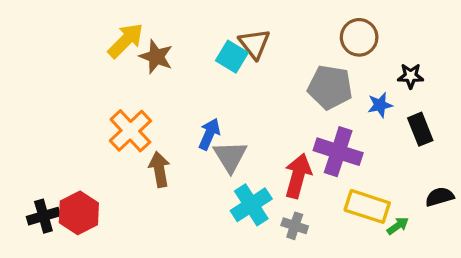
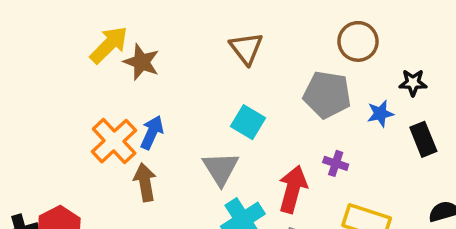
cyan square: (232, 57) -> (248, 122), moved
blue arrow: (209, 134) -> (152, 132), moved
purple cross: (338, 152) -> (336, 163), size x0.5

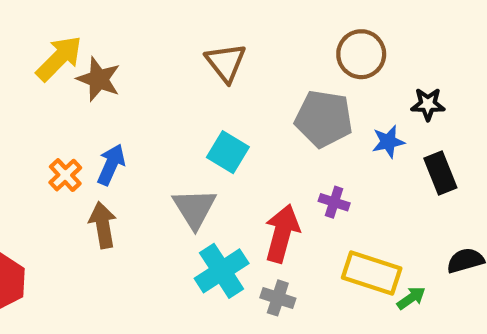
orange cross: (114, 141) -> (65, 175), size x0.6

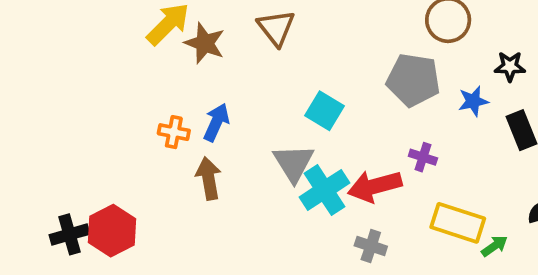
brown triangle: (226, 63) -> (276, 28), moved
orange cross: (65, 175) -> (174, 132), turned -36
red arrow: (282, 233) -> (375, 186), turned -120
cyan cross: (222, 271) -> (324, 190), moved

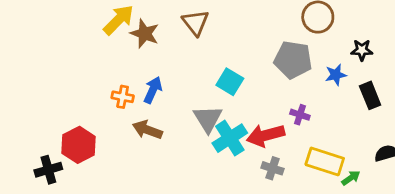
brown arrow: (209, 178) -> (147, 130), turned -60
red hexagon: (112, 231) -> (79, 145), moved
gray cross: (371, 246) -> (272, 168), moved

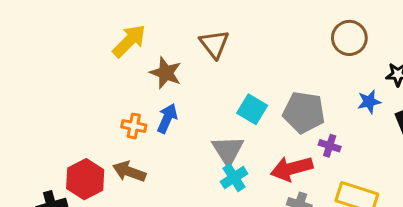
brown star: (145, 34) -> (166, 73), moved
gray pentagon: (293, 60) -> (304, 112), moved
brown arrow: (147, 130) -> (129, 172), moved
cyan cross: (230, 138) -> (234, 178), moved, size x0.7

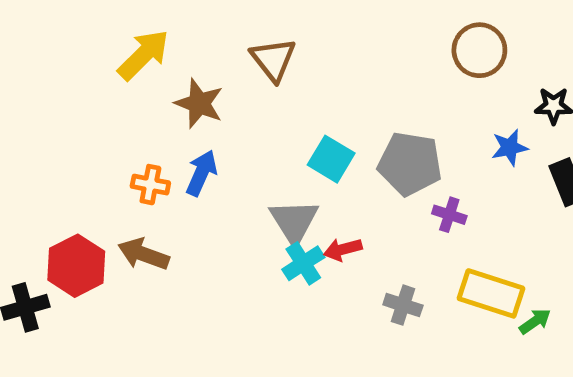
red arrow: (292, 168) -> (343, 249), moved, size x0.6

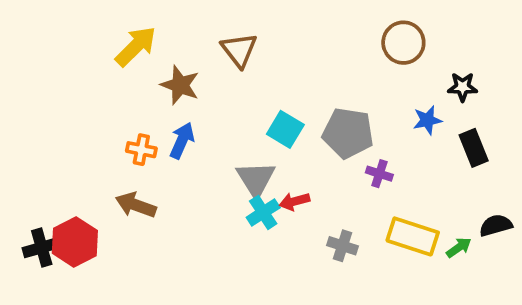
red hexagon: (76, 266) -> (75, 242), moved
green arrow: (535, 321) -> (459, 248), moved

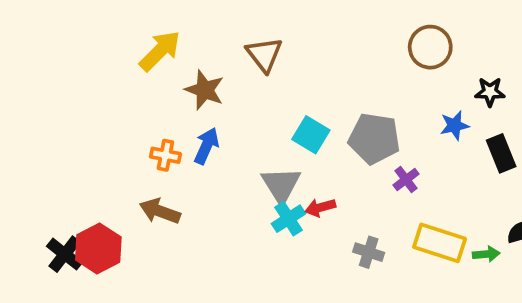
purple cross: (379, 174) -> (406, 179), turned 35
black cross: (42, 248) -> (65, 254), turned -36
green arrow: (459, 248) -> (486, 254), turned 30

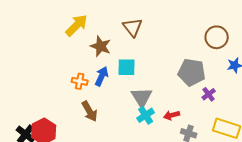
brown circle: (430, 47) -> (217, 37), moved
cyan square: (311, 135) -> (127, 67), moved, turned -30
red arrow: (320, 207) -> (172, 115), moved
brown arrow: (160, 211) -> (90, 111), moved, turned -140

